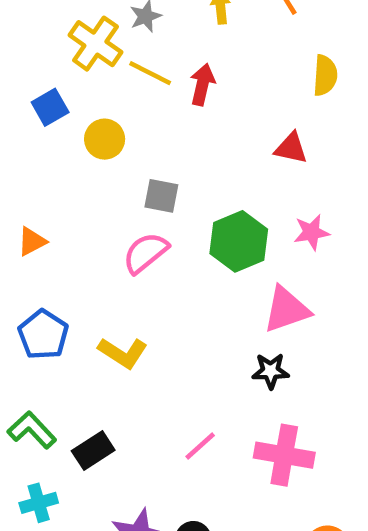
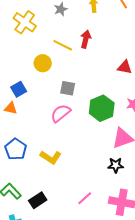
yellow cross: (95, 44) -> (25, 22), moved
yellow line: (150, 73) -> (63, 45), moved
blue square: (50, 107) -> (19, 89), moved
orange triangle: (32, 241) -> (11, 108), turned 40

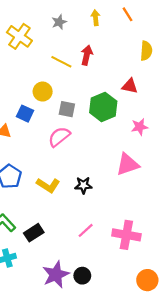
yellow circle: (43, 63) -> (43, 92), moved
blue square: (19, 89) -> (25, 114), moved, turned -35
green hexagon: (102, 108) -> (103, 107), moved
black star: (116, 165) -> (83, 185), moved

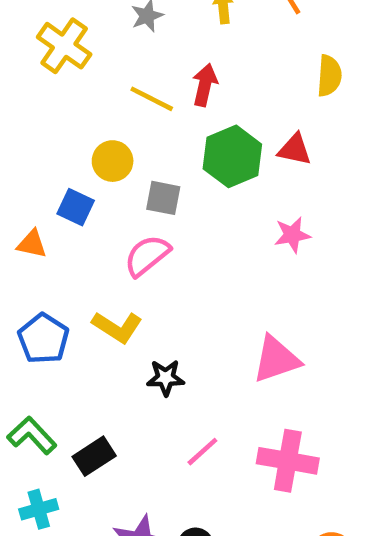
green hexagon: (103, 107) -> (232, 156), moved
pink star: (140, 127) -> (292, 235), moved
pink triangle: (128, 164) -> (276, 359), moved
yellow L-shape: (48, 185) -> (117, 327), moved
black star: (83, 185) -> (166, 378), moved

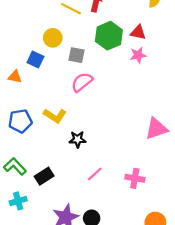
pink star: (292, 235) -> (138, 55), moved
pink semicircle: (147, 256) -> (82, 82), moved
blue pentagon: (43, 339) -> (20, 121), turned 30
pink triangle: (276, 359) -> (156, 129), moved
pink cross: (288, 461) -> (135, 178), size x0.7

